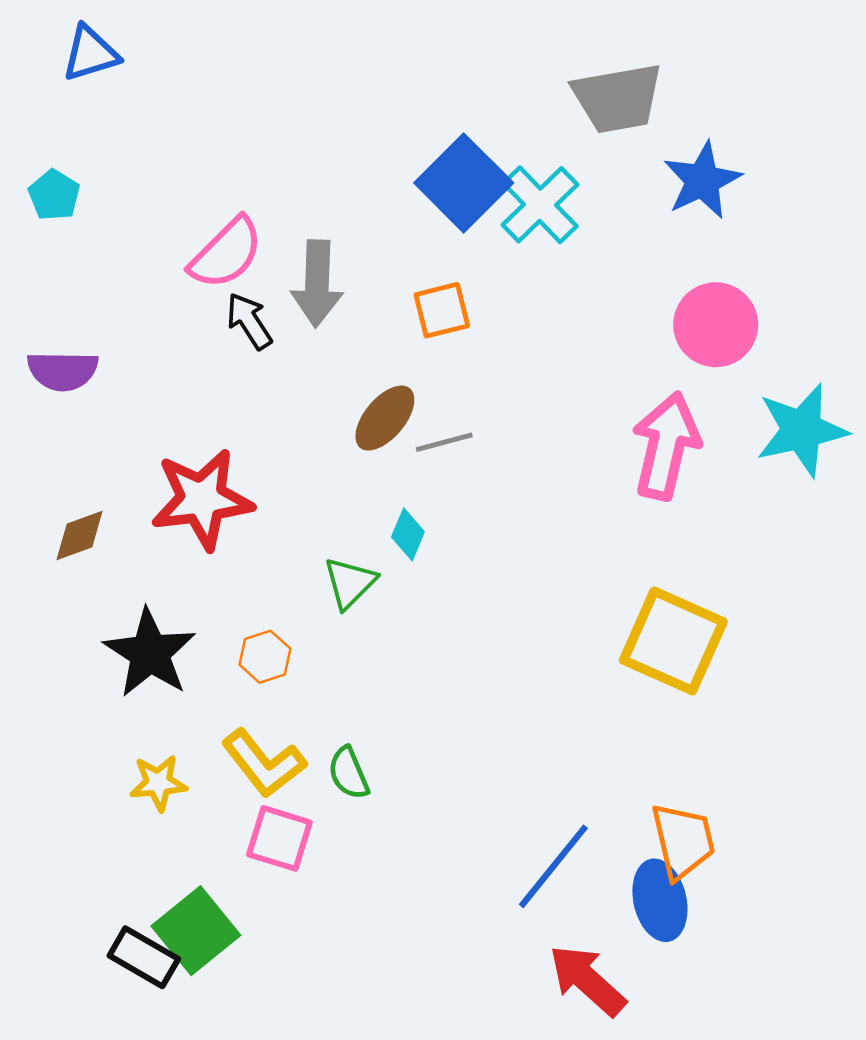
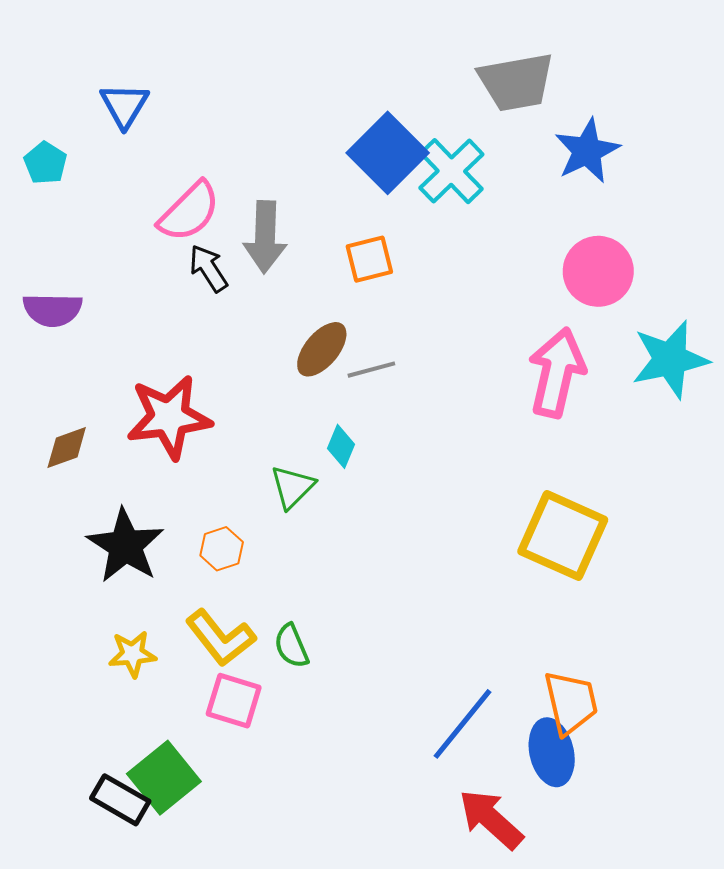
blue triangle: (90, 53) -> (124, 105), moved, turned -42

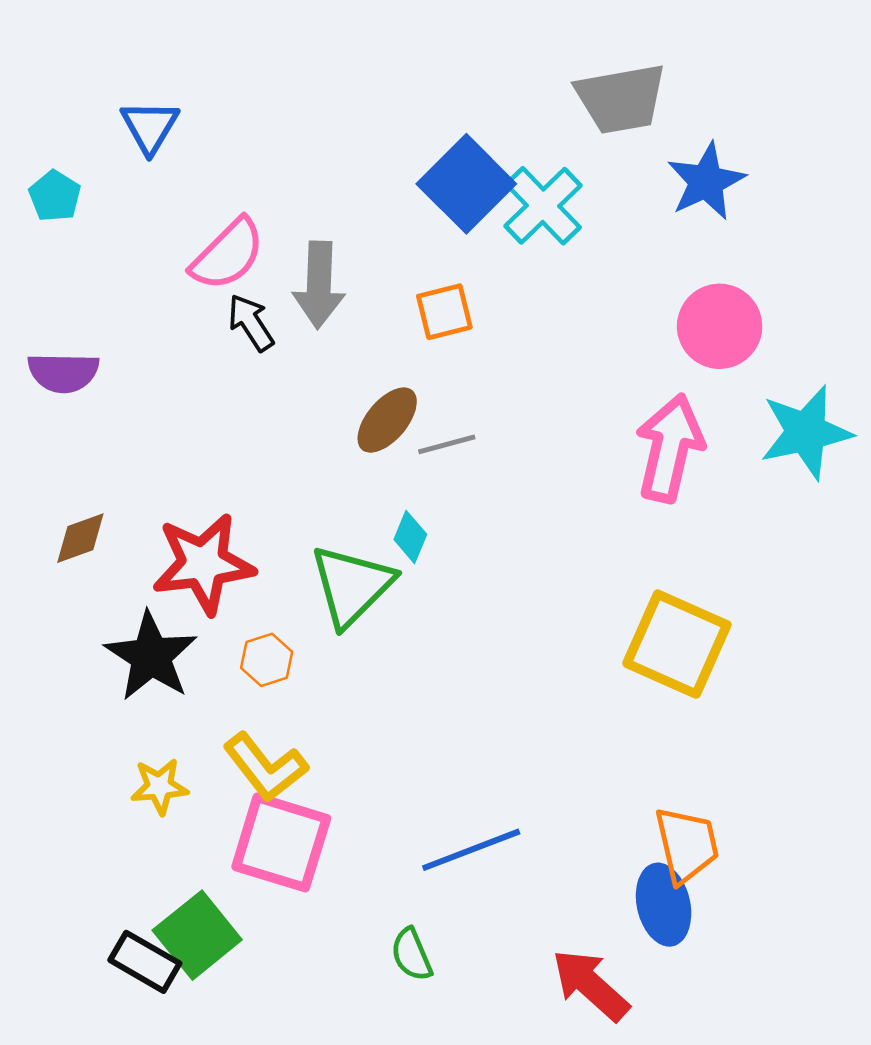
red star: (169, 417) -> (203, 564), moved
green triangle: (292, 487) -> (352, 586), size x1.6
green semicircle: (291, 646) -> (412, 955), moved
pink square: (234, 701) -> (281, 843), size x1.5
blue line: (463, 724) -> (471, 850), moved, turned 30

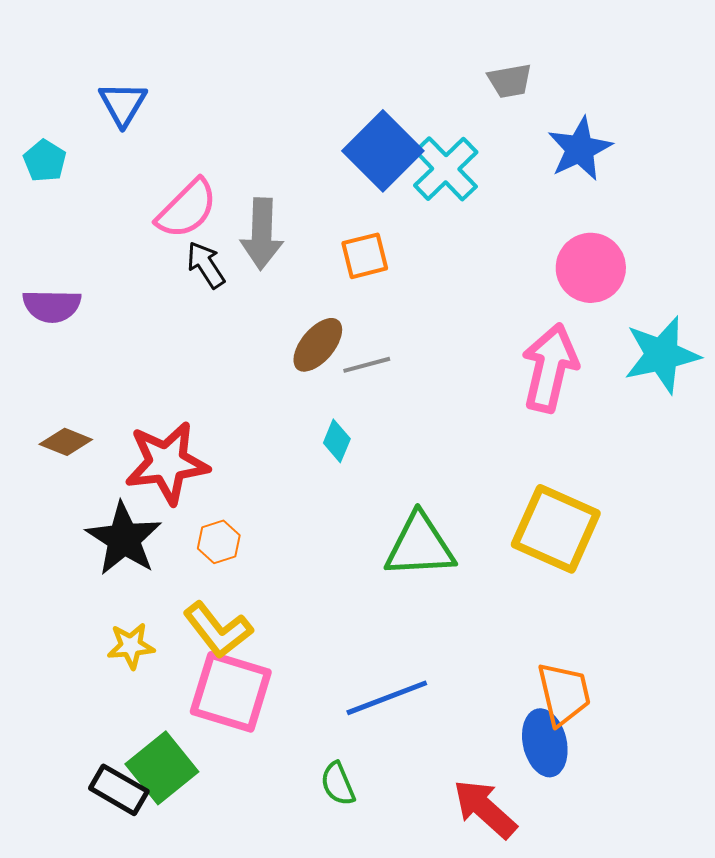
gray trapezoid: (621, 99) -> (510, 81), size x0.6
brown diamond: (80, 538) -> (66, 442), turned 42
green triangle: (352, 586) -> (420, 546), moved, turned 42

